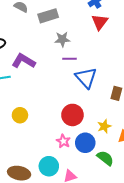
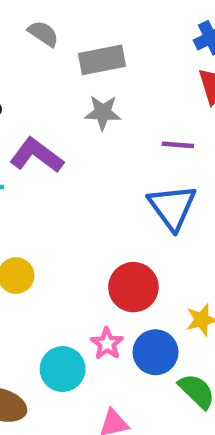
gray star: (62, 39) -> (103, 113), moved
purple line: (70, 59) -> (178, 145), moved
cyan circle: (49, 166) -> (63, 369), moved

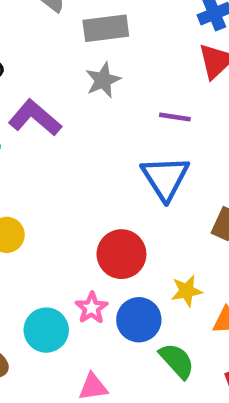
gray star: (103, 113) -> (103, 80), turned -30

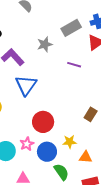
gray rectangle: (106, 28) -> (71, 28), moved, turned -30
blue triangle: (165, 178) -> (26, 85), moved

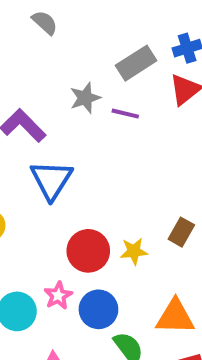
purple line: (74, 65) -> (125, 114), moved
yellow star: (70, 142) -> (134, 251), moved
orange triangle: (86, 157) -> (175, 317), size x1.5

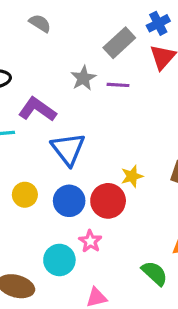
yellow star: (134, 251) -> (132, 176), moved
blue circle: (98, 309) -> (69, 201), moved

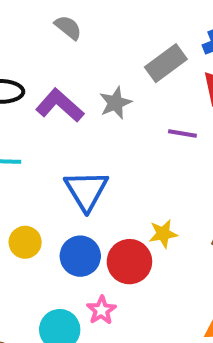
purple line: (118, 85) -> (182, 134), moved
purple L-shape: (37, 109) -> (60, 105), moved

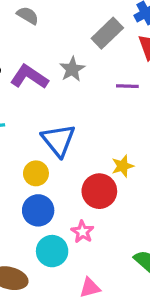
yellow circle: (25, 242) -> (36, 173), moved
blue circle: (80, 256) -> (38, 210), moved

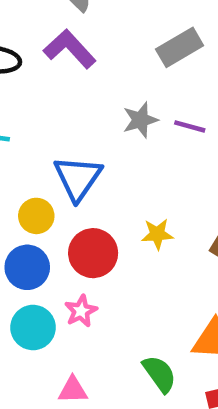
gray star: (72, 69) -> (140, 120), moved
purple L-shape: (29, 77) -> (70, 49), moved
red circle: (99, 191) -> (93, 253), moved

